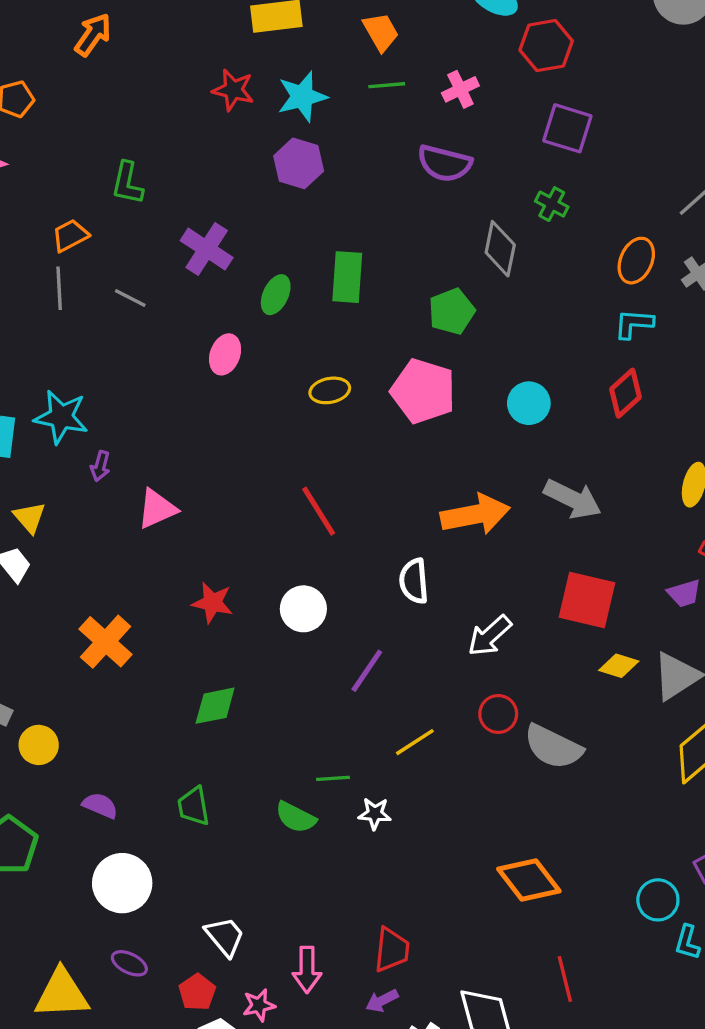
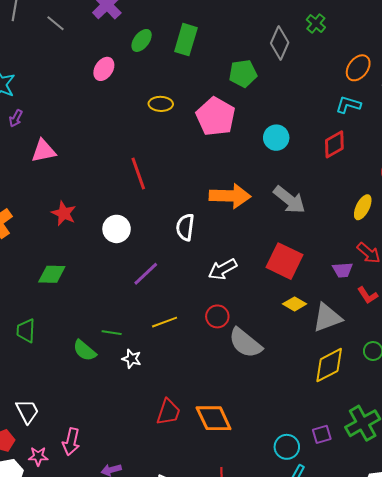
red trapezoid: (392, 950) -> (168, 412), moved

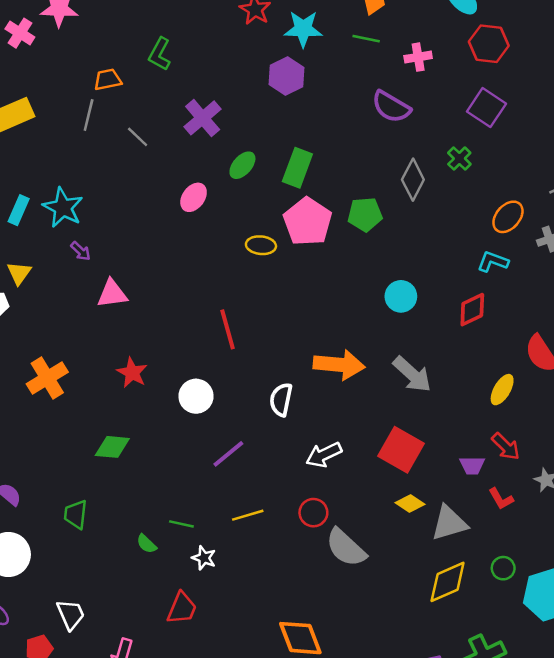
pink pentagon: (216, 117) -> (308, 222), moved
purple arrow: (16, 118) -> (81, 251), turned -78
green semicircle: (85, 351) -> (146, 544), size x0.7
red trapezoid: (168, 412) -> (182, 608), moved

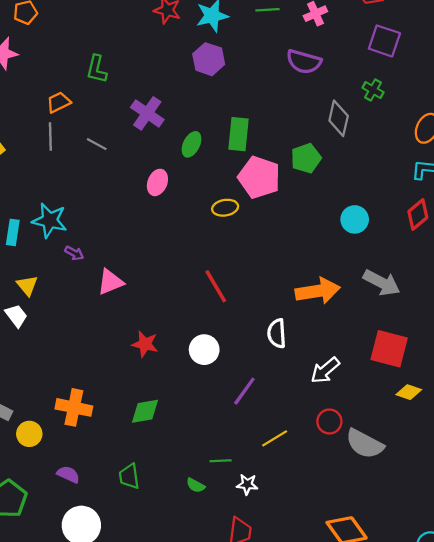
orange cross: (47, 378) -> (74, 407), moved, turned -32

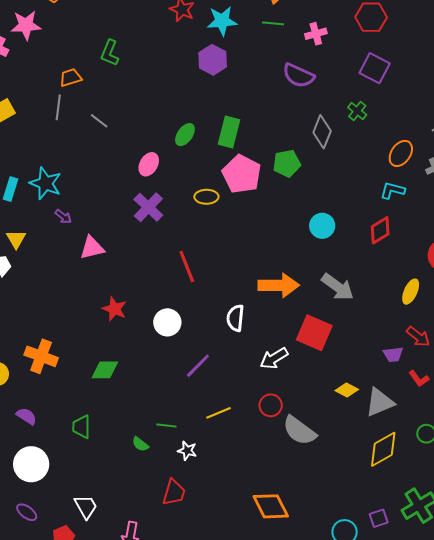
purple cross: (147, 113) -> (148, 207), moved
red square: (389, 349) -> (314, 333), moved

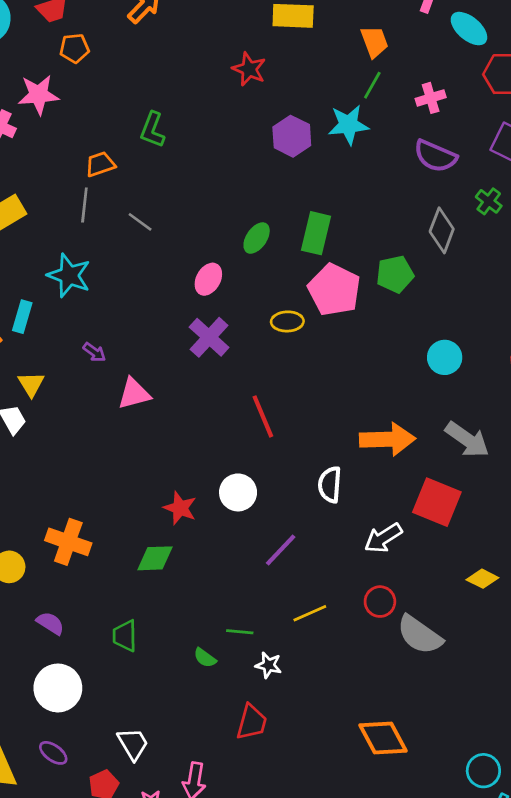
cyan star: (222, 21) -> (348, 125), moved
green line: (273, 23) -> (372, 85), turned -65
purple semicircle: (298, 76) -> (435, 156), moved
cyan star: (46, 183) -> (69, 275), moved
red star: (114, 309) -> (180, 508), moved

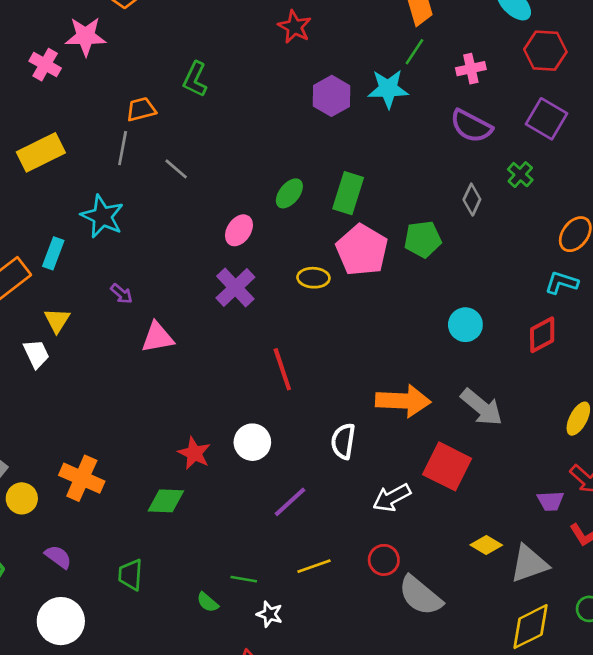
gray diamond: (442, 230) -> (472, 200), size x0.7

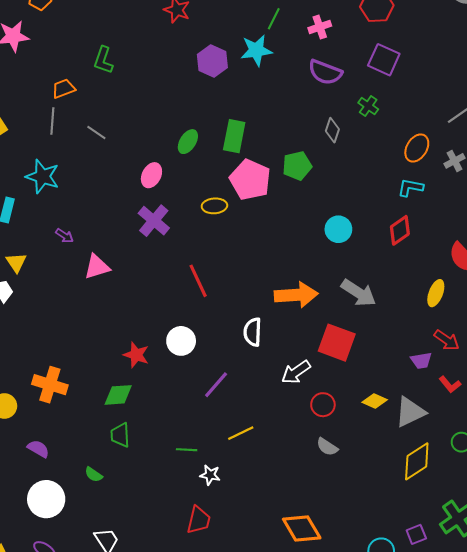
red circle: (384, 560) -> (323, 405), moved
green trapezoid: (131, 575) -> (120, 435), moved
gray semicircle: (420, 596) -> (327, 447), size x0.6
green semicircle: (208, 602) -> (94, 474), moved

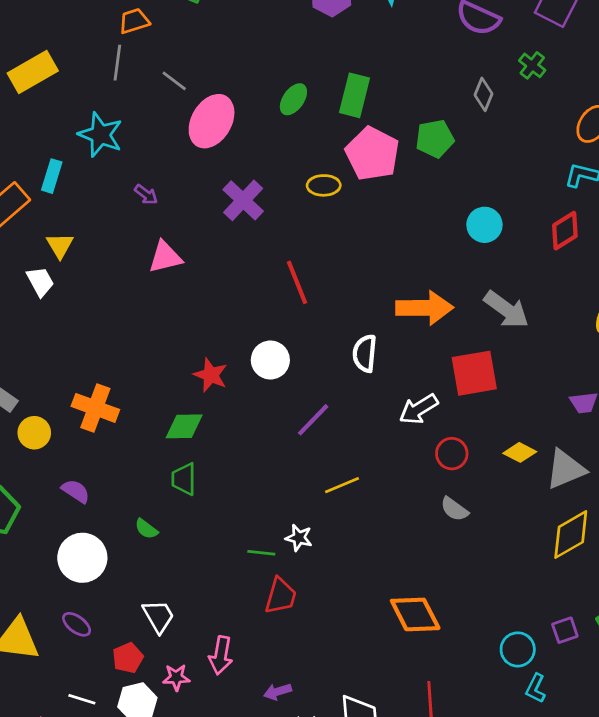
pink ellipse: (151, 175) -> (212, 121), moved, size x1.6
purple arrow: (65, 236) -> (146, 194), moved
red square: (337, 343) -> (474, 373), turned -33
green line: (187, 450) -> (261, 553), moved

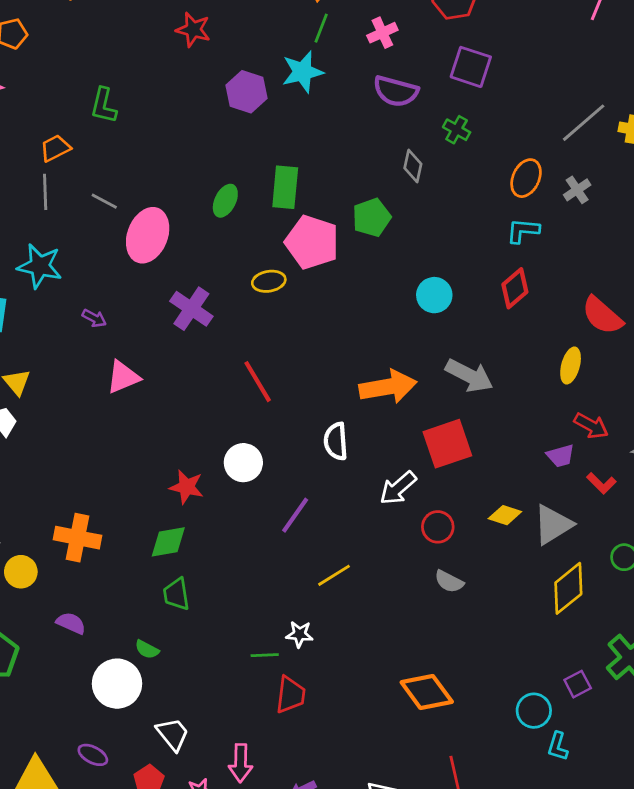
white circle: (82, 558) -> (117, 684), moved

